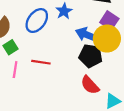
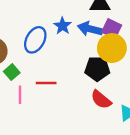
blue arrow: (87, 35) -> (90, 29), moved

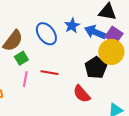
blue ellipse: (35, 40) -> (46, 34), turned -75
black pentagon: (97, 69) -> (96, 68), turned 30
red semicircle: (101, 100) -> (82, 94), moved

